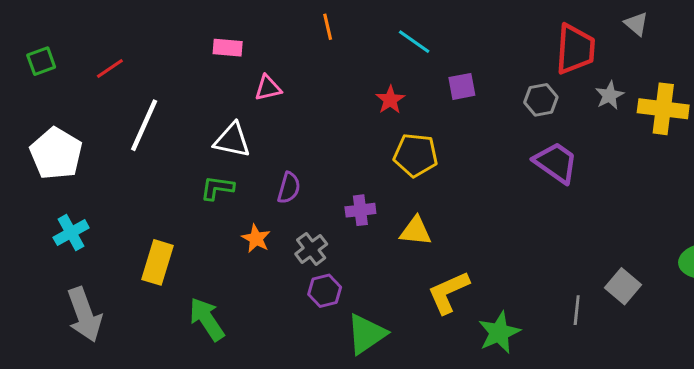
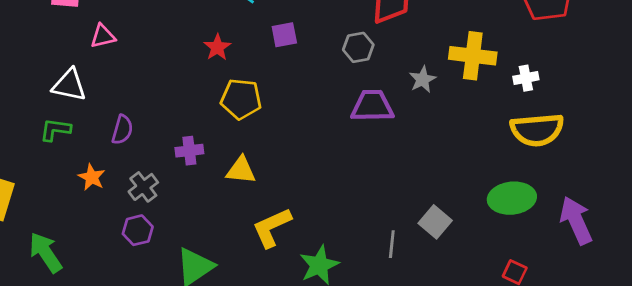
gray star: (610, 95) -> (423, 79), moved
purple trapezoid: (556, 162) -> (372, 106), turned -36
purple hexagon: (325, 291) -> (138, 230), moved

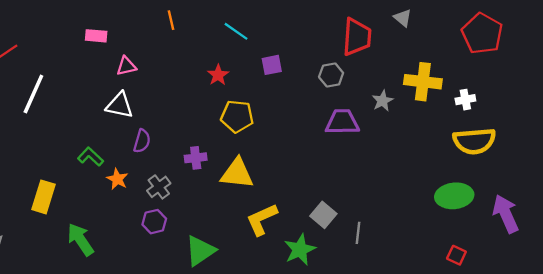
white triangle: (69, 85) -> (120, 105), moved
green L-shape: (55, 130) -> (90, 157), moved, turned 35
yellow triangle: (241, 170) -> (237, 173), size x1.4
gray square: (435, 222) -> (323, 215), moved

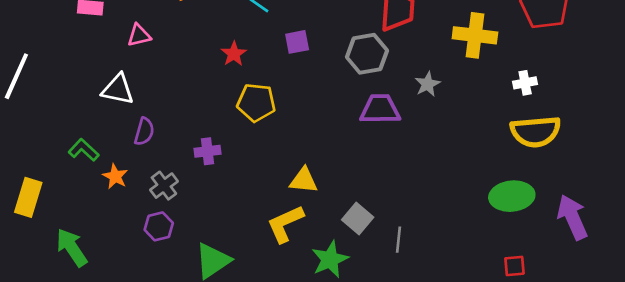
pink triangle: (126, 66) -> (139, 35), moved
gray hexagon: (331, 75) -> (367, 54), size x1.4
yellow cross: (423, 82) -> (475, 35), moved
yellow triangle: (237, 173) -> (304, 180), moved, size x0.7
red square: (456, 255) -> (514, 266), turned -30

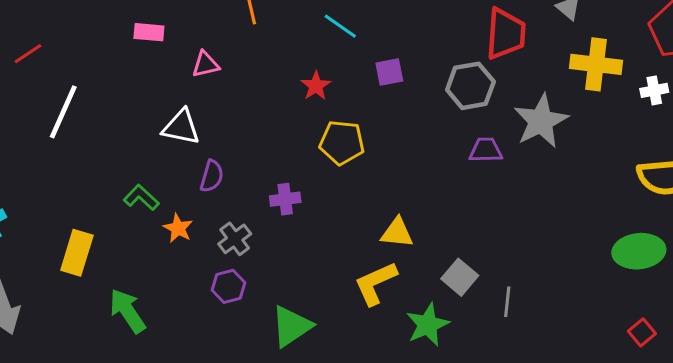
white cross: (525, 83) -> (654, 90), moved
gray star: (428, 84) -> (541, 121), size x1.8
purple trapezoid: (380, 109) -> (486, 150), size x0.7
red square: (514, 266) -> (642, 332), turned -35

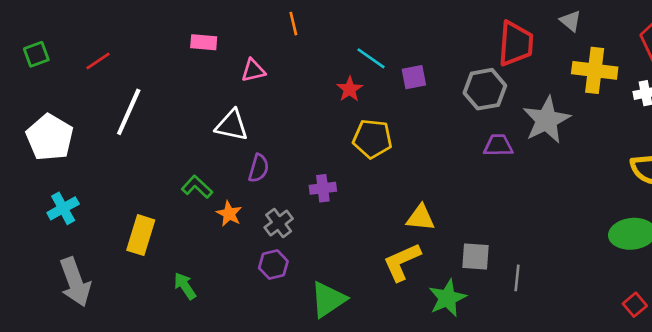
cyan line: (340, 26) -> (371, 58), moved
gray square: (460, 277) -> (475, 257), turned -36
green arrow: (127, 311) -> (185, 286), size x0.7

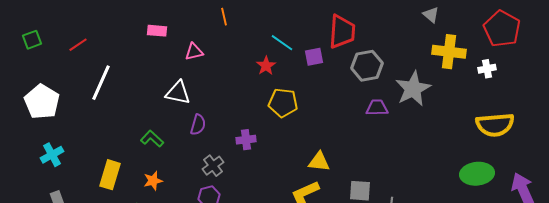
red trapezoid: (516, 44) -> (342, 32), moved
orange star: (229, 214) -> (153, 181), moved, turned 30

